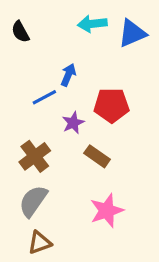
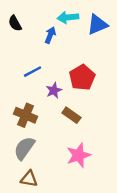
blue arrow: (68, 75) -> (50, 35), moved
red pentagon: (111, 105) -> (82, 77), turned -30
brown cross: (35, 156) -> (26, 115), turned -30
brown triangle: (40, 243) -> (29, 179), turned 30

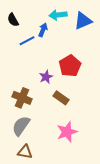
blue line: (33, 72) -> (27, 41), moved

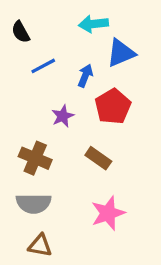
blue triangle: (83, 21) -> (121, 53), moved
blue arrow: (43, 30) -> (85, 76), moved
purple star: (46, 77) -> (63, 116), moved
gray semicircle: (21, 126) -> (34, 203), turned -125

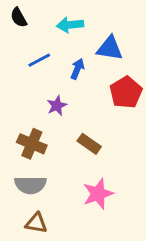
cyan arrow: (93, 24) -> (70, 25), moved
black semicircle: (21, 32) -> (19, 17), moved
blue triangle: (121, 53) -> (110, 48), turned 32
red pentagon: (113, 106) -> (126, 92), moved

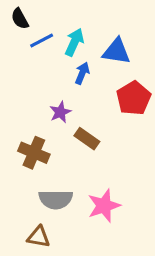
cyan arrow: (70, 25) -> (74, 42), moved, turned 120
blue line: (39, 60) -> (42, 41), moved
brown rectangle: (89, 144) -> (87, 139), moved
gray semicircle: (30, 185) -> (56, 199), moved

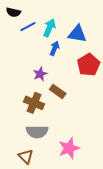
black semicircle: (20, 19) -> (13, 12), turned -48
brown cross: (34, 153) -> (34, 103), moved
pink star: (104, 206) -> (69, 148), moved
brown triangle: (39, 237) -> (26, 156), turned 35

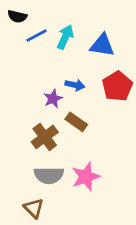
blue arrow: (55, 48) -> (75, 85), moved, turned 80
brown cross: (34, 103) -> (45, 137), turned 30
pink star: (69, 148) -> (86, 177), moved

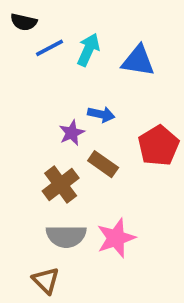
red pentagon: (117, 86) -> (158, 146), moved

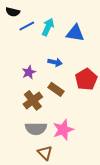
purple star: (72, 133) -> (29, 72), moved
brown triangle: (46, 280) -> (45, 153), moved

